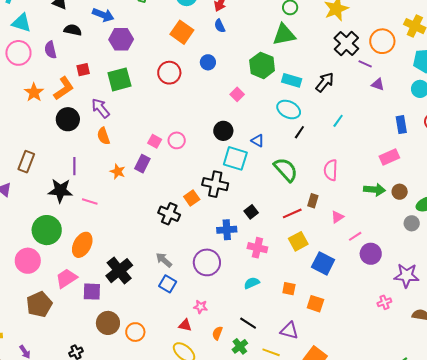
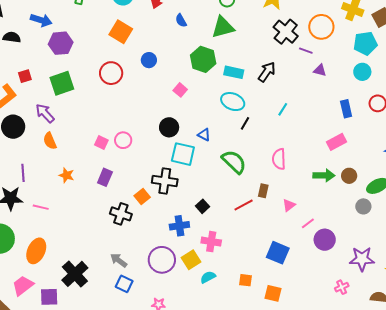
blue semicircle: (220, 26) -> (181, 21), moved
purple rectangle: (142, 164) -> (105, 177), moved
yellow square: (298, 241) -> (191, 260), moved

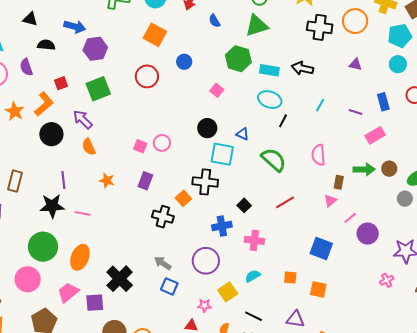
black cross: (286, 32) -> (320, 27), turned -30
purple line: (306, 51) -> (356, 112), moved
black arrow: (267, 72) -> (302, 68), turned -110
brown rectangle: (263, 191) -> (339, 182), moved
yellow square: (191, 260) -> (228, 292), moved

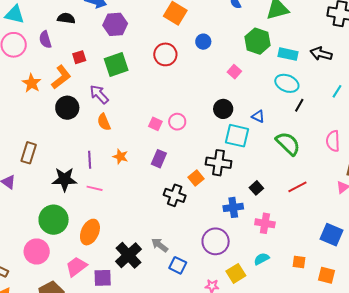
purple line: (63, 180) -> (90, 160), moved
gray arrow: (163, 263) -> (160, 245), moved

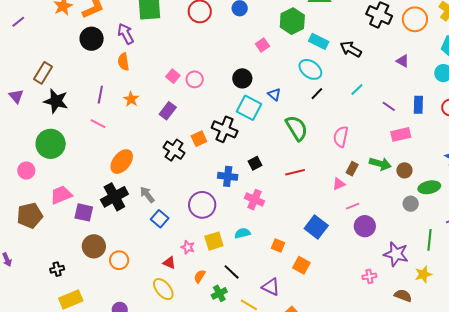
black star: (64, 179) -> (56, 101), moved
orange ellipse: (90, 232) -> (122, 162), moved
pink circle: (37, 251) -> (26, 171), size x0.7

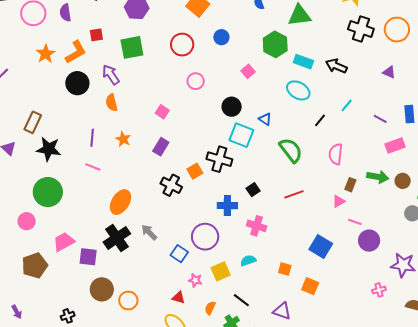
pink circle: (195, 79) -> (196, 81), moved
black line: (317, 94) -> (320, 120), moved
pink line: (353, 206) -> (355, 222), turned 48
blue square: (160, 219) -> (179, 254), moved

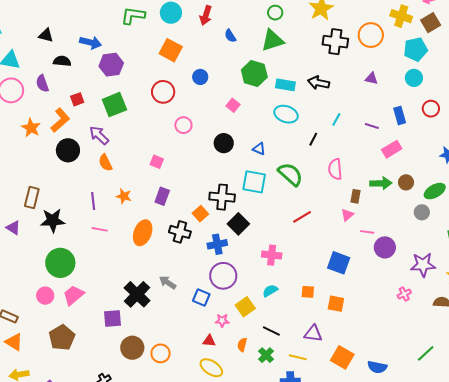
cyan square: (241, 135) -> (254, 182), moved
black square: (253, 190) -> (238, 224), moved, size x1.5
orange ellipse: (120, 202) -> (143, 233), moved
blue cross: (227, 206) -> (217, 244), moved
pink trapezoid: (64, 242) -> (73, 295), moved

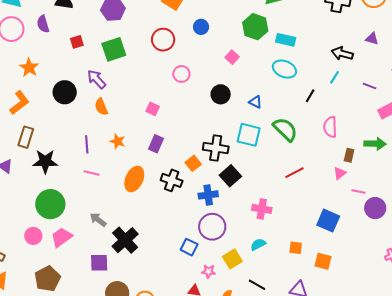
black arrow: (319, 83) -> (342, 53), moved
orange L-shape: (60, 120) -> (19, 103), moved
gray arrow: (168, 282) -> (98, 220), moved

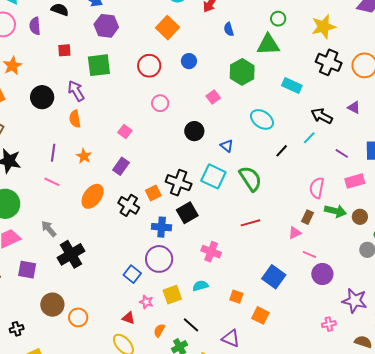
cyan rectangle: (286, 40) -> (292, 86), moved
pink semicircle: (330, 127) -> (317, 188), moved
purple square: (99, 263) -> (27, 270), moved

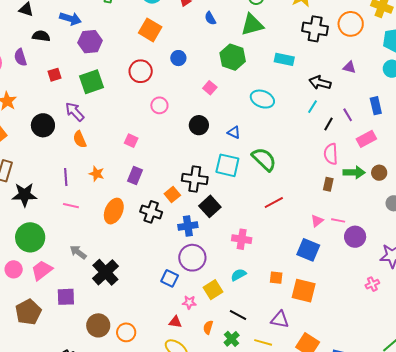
black line: (282, 151) -> (329, 124), moved
purple line: (342, 153) -> (348, 115), turned 40
pink triangle: (295, 233) -> (317, 221), moved
orange square: (260, 315) -> (304, 291), size x1.4

